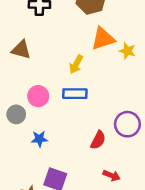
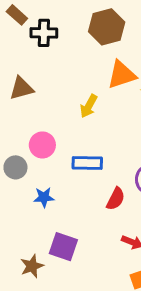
brown triangle: (21, 50) -> (21, 88), turned -30
blue rectangle: (75, 94) -> (87, 163), moved

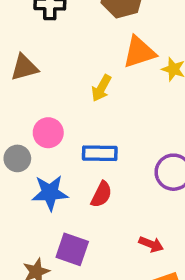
blue star: (44, 197) -> (50, 193), size x1.5
red semicircle: (116, 199) -> (101, 194), moved

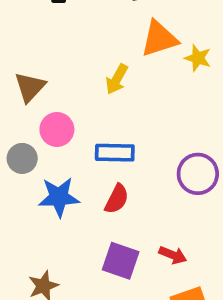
brown triangle: (24, 68) -> (30, 87), moved, turned -32
purple square: (72, 249) -> (121, 261), moved

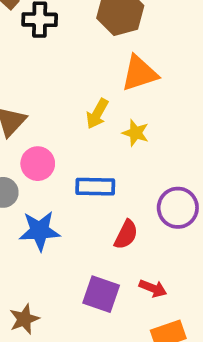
yellow star: (198, 58) -> (136, 133), moved
red semicircle: (117, 199) -> (126, 235), moved

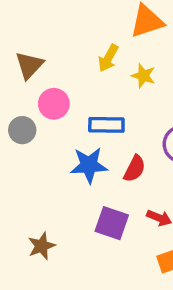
blue star: (40, 231) -> (89, 165), moved

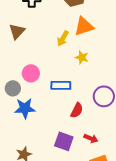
yellow arrow: (108, 58) -> (63, 38), moved
brown triangle: (29, 65) -> (17, 31), moved
blue star: (89, 165) -> (25, 108), moved

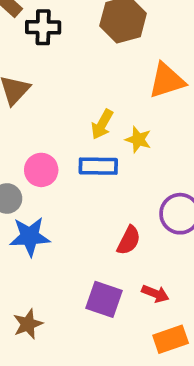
orange triangle: (84, 26) -> (167, 81), moved
yellow arrow: (63, 38) -> (102, 124), moved
blue rectangle: (61, 85) -> (98, 166), moved

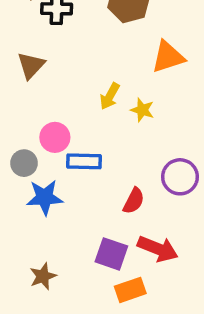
blue rectangle: (98, 166) -> (84, 161), moved
red arrow: (155, 294) -> (158, 249), size x1.6
orange rectangle: (171, 339) -> (130, 290), moved

